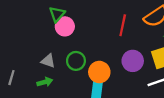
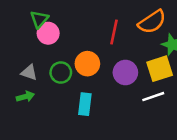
orange circle: (99, 72) -> (87, 64), moved

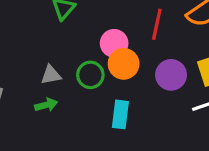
pink circle: (48, 33) -> (114, 43), moved
gray triangle: (29, 72) -> (51, 75), turned -30

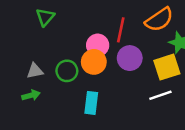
pink circle: (114, 43) -> (98, 45), moved
purple circle: (171, 75) -> (130, 58), moved

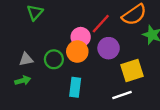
red line: (121, 30) -> (101, 24), turned 30
yellow square: (167, 67) -> (132, 70), moved
white line: (160, 95) -> (122, 95), moved

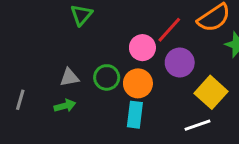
orange circle: (77, 51) -> (138, 83), moved
yellow square: (132, 70) -> (211, 92), turned -30

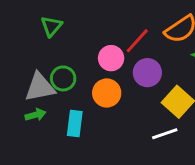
gray triangle: (69, 77) -> (40, 87), size x1.6
green circle: (107, 77) -> (63, 78), moved
cyan rectangle: (135, 115) -> (75, 124), moved

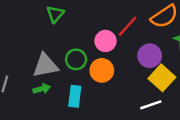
purple circle: (147, 73) -> (150, 56), moved
green circle: (63, 78) -> (76, 59), moved

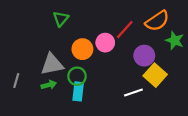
green circle: (76, 59) -> (77, 76), moved
orange circle: (102, 70) -> (82, 49), moved
white line: (151, 105) -> (133, 92), moved

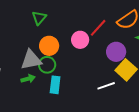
orange circle: (82, 49) -> (49, 46), moved
green circle: (77, 76) -> (47, 65), moved

